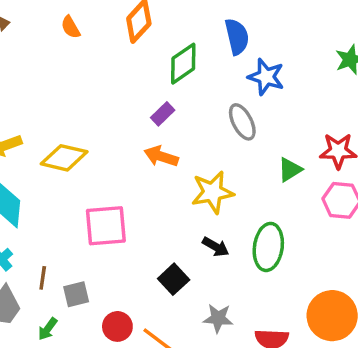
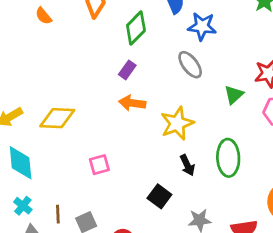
pink square: (106, 226) -> (99, 165), size x0.6
black arrow: (216, 247) -> (187, 165), turned 45

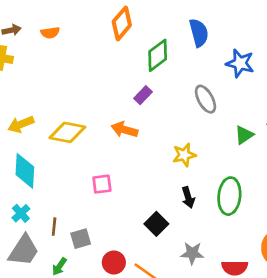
orange semicircle: (44, 16) -> (50, 33), moved, turned -66
blue star: (202, 26) -> (240, 63), moved
orange arrow: (132, 103) -> (124, 130), moved
yellow star: (177, 123) -> (184, 155), size x0.7

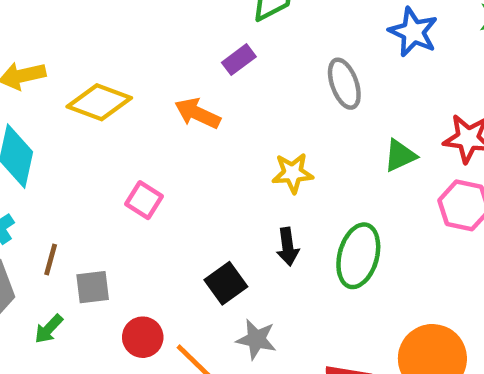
pink square: (102, 184) -> (144, 200), turned 30
gray star: (192, 253) -> (256, 339), moved

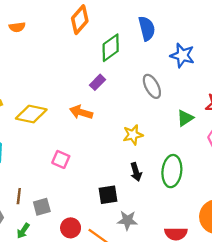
black square: (226, 283) -> (108, 195), turned 36

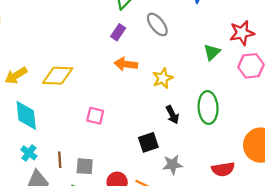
gray ellipse: (152, 86) -> (157, 24), moved
orange arrow: (81, 112) -> (126, 64), moved
gray square: (42, 207) -> (85, 166), turned 30

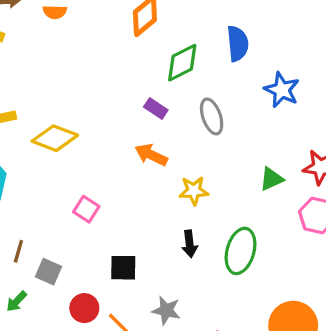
purple rectangle: (118, 32) -> (156, 109), turned 70
black square: (148, 142) -> (123, 268), moved

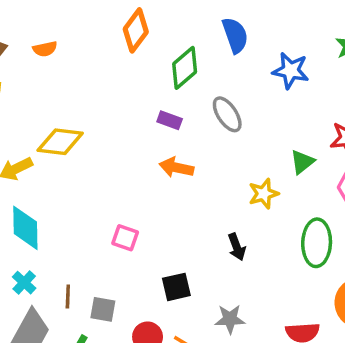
yellow diamond: (55, 138) -> (60, 142), moved
yellow star: (194, 191) -> (264, 194), moved
green ellipse: (241, 251) -> (317, 243), moved

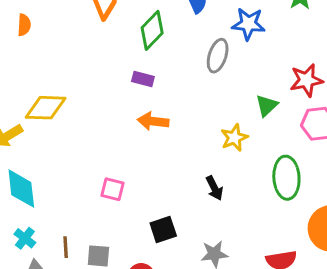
orange semicircle: (45, 49) -> (24, 25), turned -70
gray ellipse: (227, 114) -> (218, 56), moved, turned 56

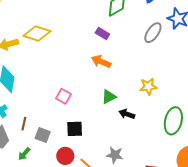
green triangle: (267, 106) -> (109, 97), moved
black arrow: (214, 188) -> (127, 114), turned 119
black square: (163, 230) -> (75, 129), moved

